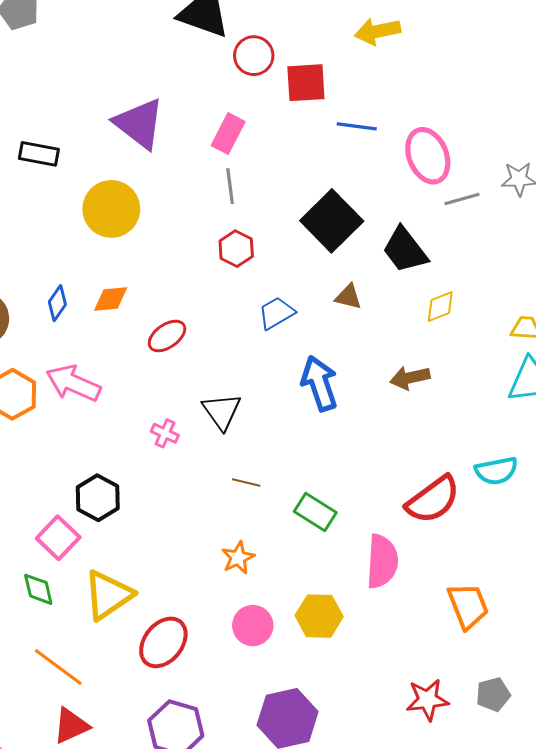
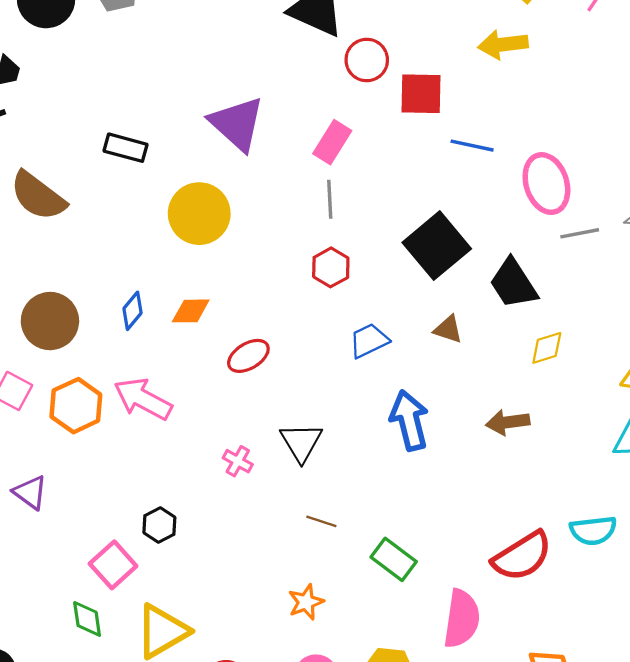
black hexagon: (98, 498) -> (159, 525), size x0.7

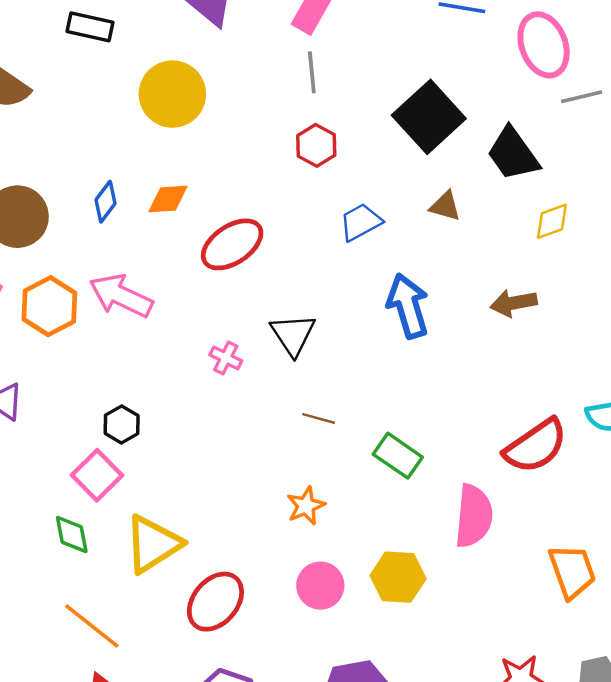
red ellipse: (248, 356) -> (232, 244), size x1.4
black hexagon: (159, 525) -> (122, 424), moved

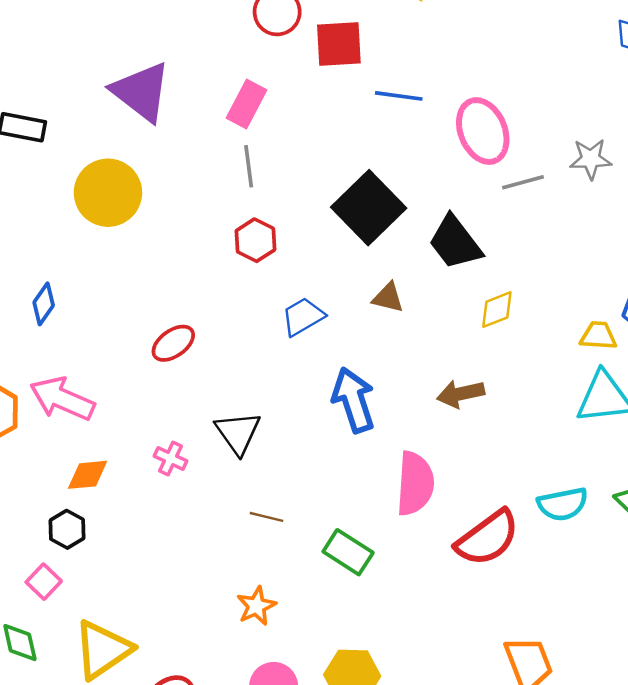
orange diamond: (168, 199) -> (88, 475), moved
red ellipse: (232, 244) -> (173, 343), size x0.7
pink square: (97, 475) -> (44, 582), size x0.7
pink semicircle: (474, 516) -> (415, 484), moved

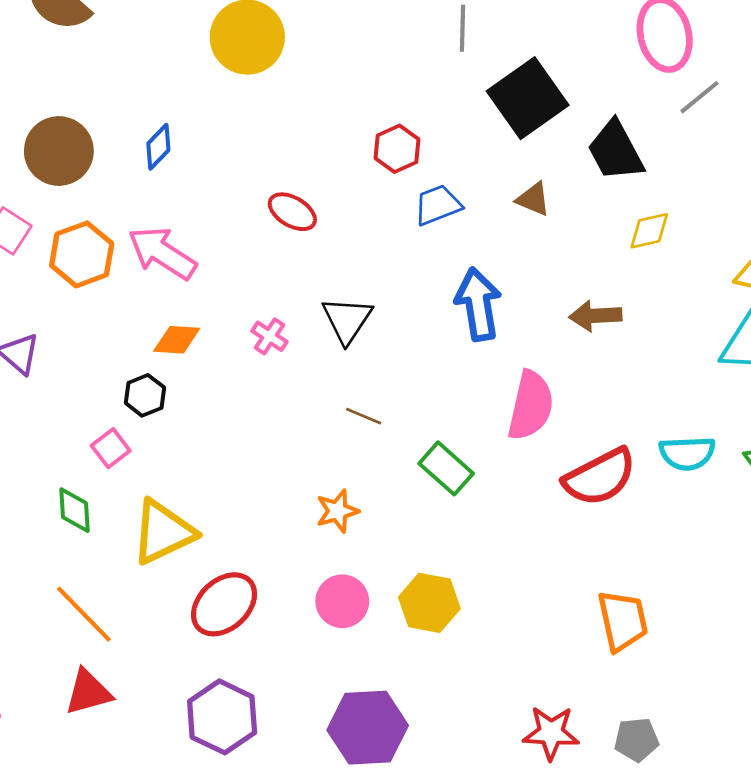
gray line: (249, 166) -> (462, 28), moved
gray line: (523, 182) -> (699, 97), turned -33
red hexagon: (255, 240) -> (397, 149), moved
red ellipse: (173, 343) -> (292, 212), turned 57

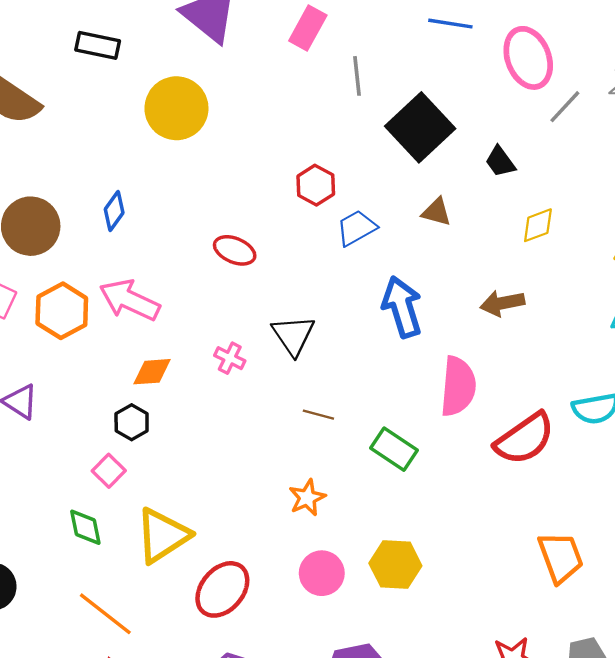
black trapezoid: (616, 151) -> (500, 162), size x0.6

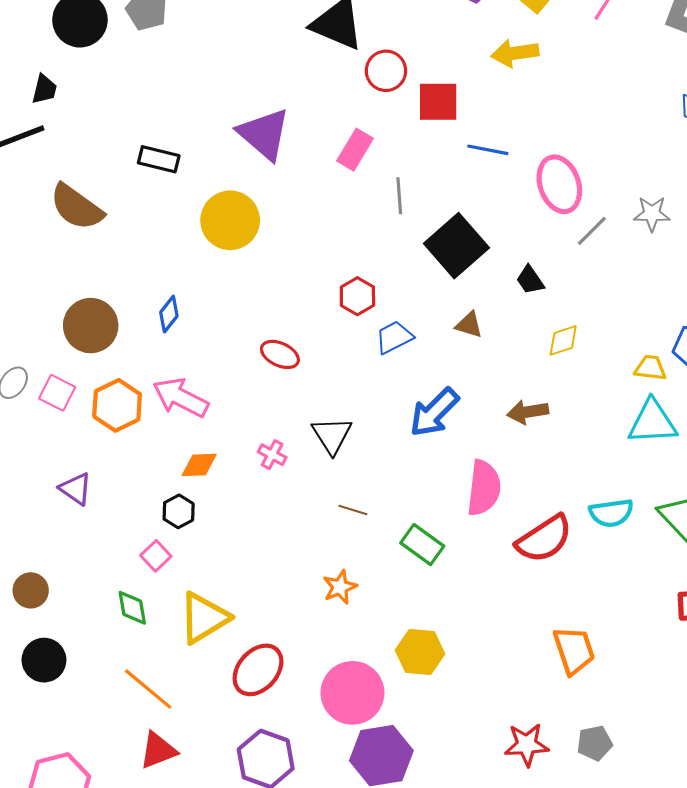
blue arrow: (402, 307) -> (434, 412), turned -120
pink circle: (322, 573) -> (352, 693), moved, size x1.5

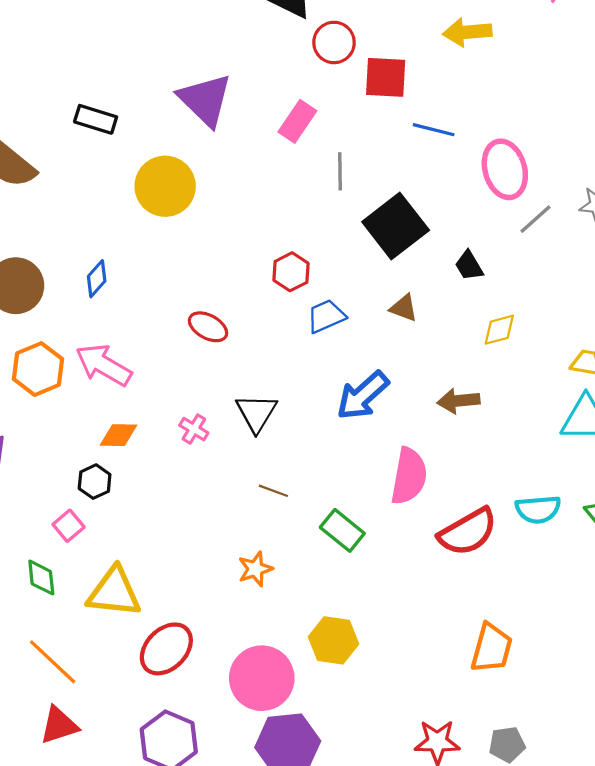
yellow triangle: (204, 618) -> (114, 592), turned 34
orange trapezoid: (574, 650) -> (492, 648), turned 30

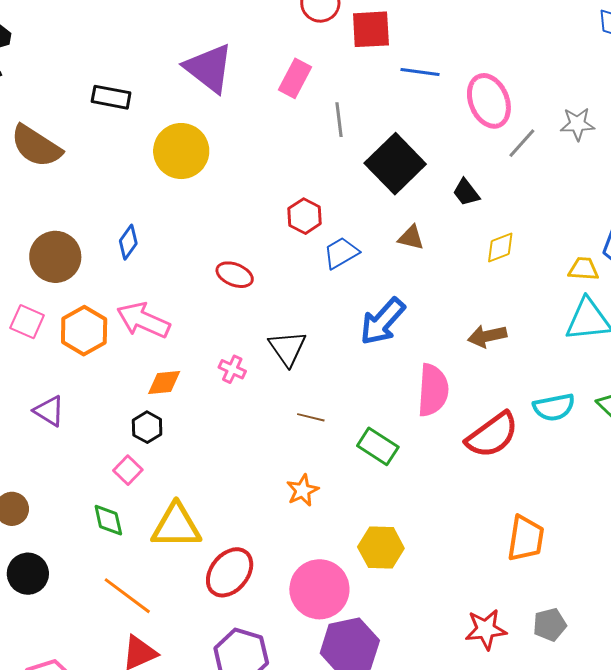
brown arrow: (459, 401) -> (487, 336), moved

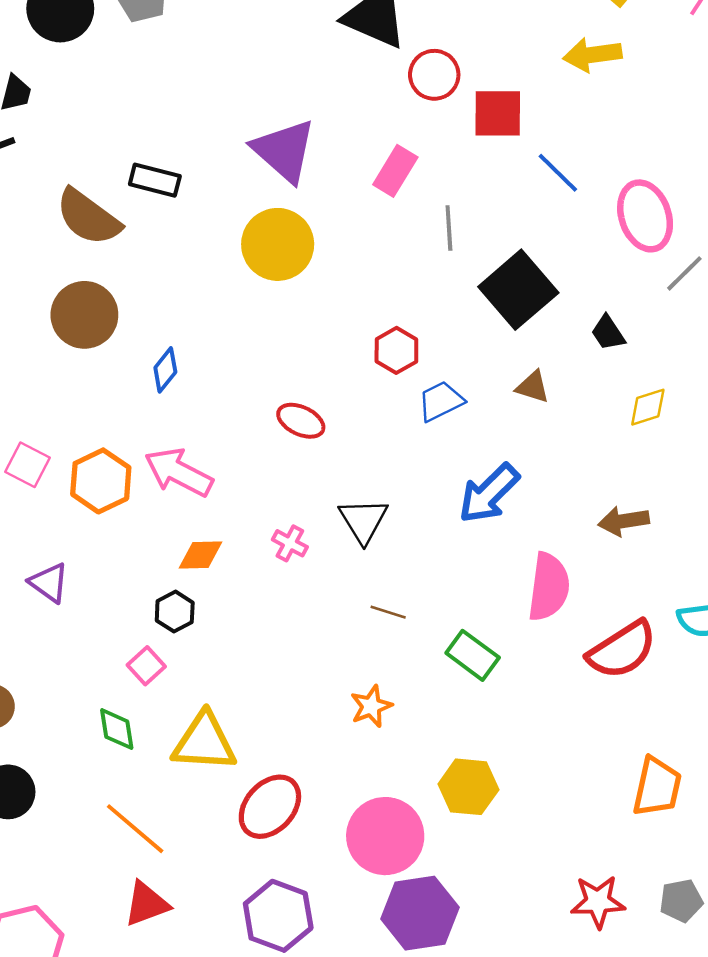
blue line: (420, 72) -> (558, 173), turned 33
brown semicircle: (36, 146) -> (88, 217), moved
yellow circle: (181, 151) -> (278, 244), moved
brown circle: (55, 257) -> (84, 315), moved

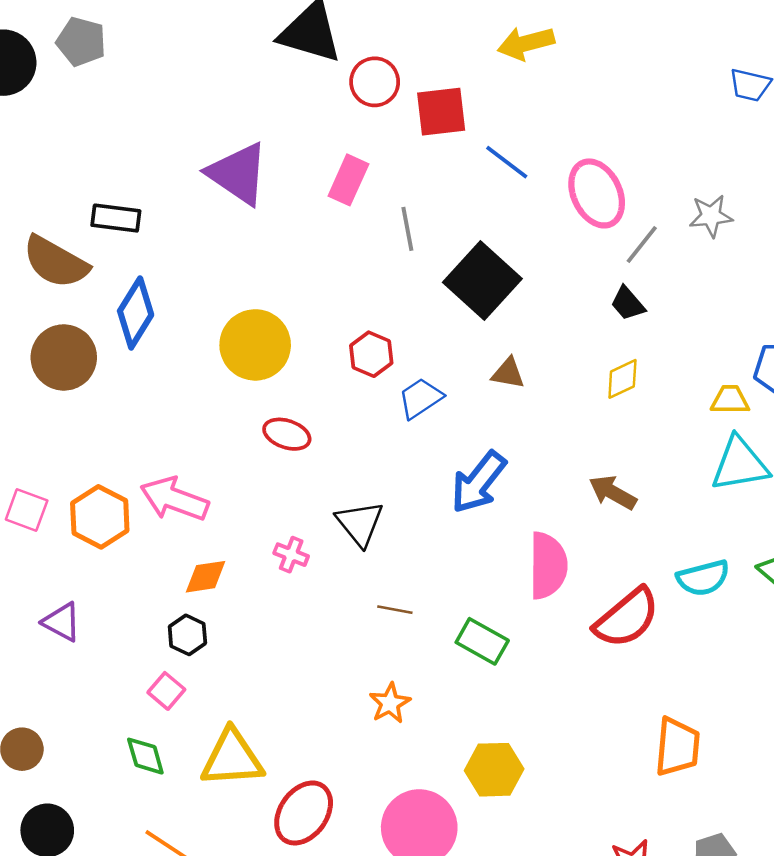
yellow circle: (278, 244) -> (255, 345), moved
black trapezoid: (608, 333) -> (628, 303), moved
blue diamond: (165, 370) -> (136, 313), moved, size x1.6
brown arrow: (624, 521) -> (613, 493), turned 45

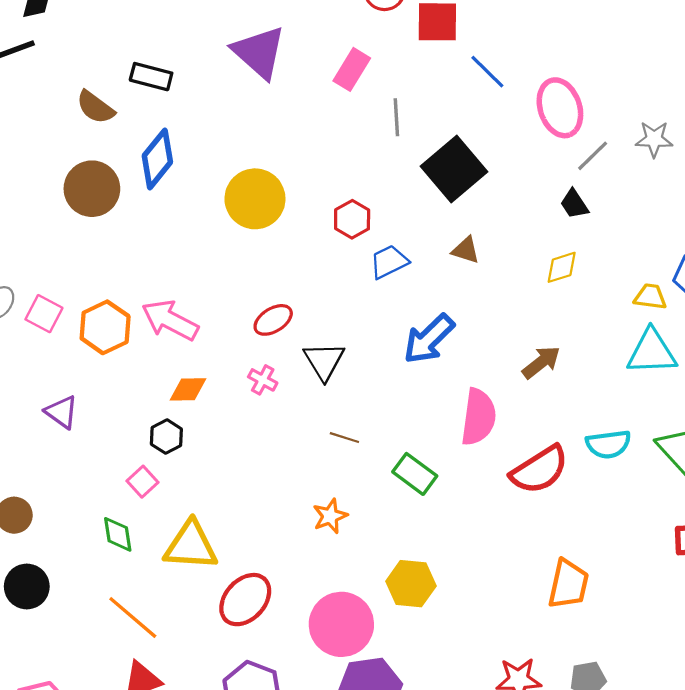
brown semicircle: (56, 262) -> (95, 107), size x0.7
red ellipse: (287, 434) -> (273, 320), moved, turned -57
brown arrow: (613, 493) -> (541, 362), turned 105

